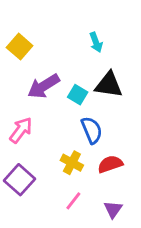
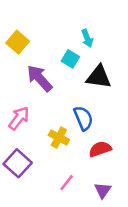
purple arrow: (44, 86) -> (40, 78), turned 80
cyan square: (78, 95) -> (70, 59), moved
yellow cross: (72, 163) -> (59, 137), moved

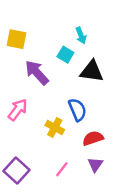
yellow square: (18, 42) -> (17, 39), turned -30
purple square: (18, 163) -> (17, 171), moved
purple triangle: (103, 190) -> (95, 165), moved

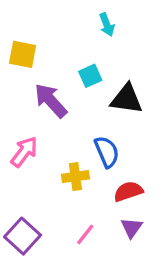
cyan arrow: (81, 36) -> (107, 25), moved
cyan square: (65, 55) -> (90, 76), turned 35
yellow cross: (55, 128) -> (75, 177), turned -36

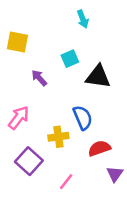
purple arrow: (51, 101) -> (39, 78), size x0.6
purple triangle: (132, 228) -> (115, 174), moved
purple square: (23, 236) -> (29, 161), moved

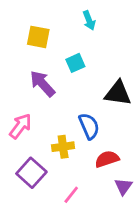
yellow square: (17, 42) -> (38, 37), moved
black triangle: (98, 77) -> (118, 93), moved
purple arrow: (39, 78) -> (42, 84), size x1.5

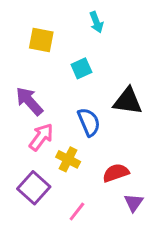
purple arrow: (42, 84) -> (29, 101), moved
pink arrow: (20, 126) -> (41, 137), moved
blue semicircle: (89, 126) -> (89, 122), moved
yellow cross: (63, 147) -> (68, 159), turned 35

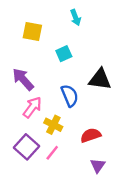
purple triangle: (134, 203) -> (98, 166), moved
pink line: (77, 212) -> (52, 153), moved

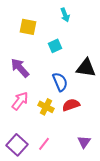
pink arrow: (32, 107) -> (20, 101), moved
red semicircle: (91, 135) -> (71, 105), moved
purple square: (27, 147) -> (17, 145), moved
pink line: (52, 153) -> (44, 144), moved

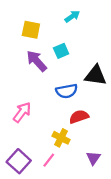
cyan arrow: (65, 15) -> (72, 16), turned -104
purple arrow: (20, 68) -> (37, 61), moved
blue semicircle: (60, 82) -> (67, 91), turned 102
yellow cross: (46, 107) -> (61, 138), moved

